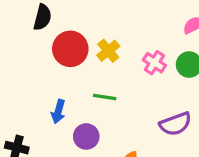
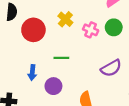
yellow cross: (108, 51) -> (65, 19), moved

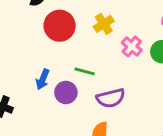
purple semicircle: (111, 68) -> (111, 98), moved
purple circle: (53, 86) -> (66, 92), moved

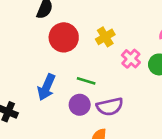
blue arrow: (43, 79) -> (46, 87), size x1.4
purple circle: (66, 92) -> (80, 105), moved

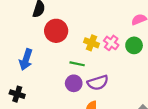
yellow cross: (105, 37) -> (92, 43), moved, turned -32
blue arrow: (46, 87) -> (26, 60), moved

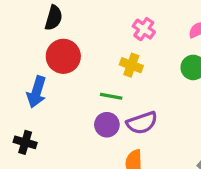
red circle: (56, 31) -> (63, 56), moved
pink cross: (111, 43) -> (144, 29), moved

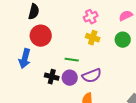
pink cross: (144, 29) -> (91, 17), turned 32
yellow cross: (131, 65) -> (93, 38), moved
black cross: (25, 142) -> (52, 77), moved

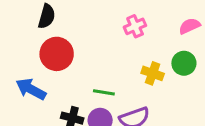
yellow cross: (93, 38) -> (153, 73), moved
blue arrow: (25, 59) -> (31, 89), turned 102

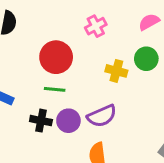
red circle: (57, 54) -> (56, 57), moved
green line: (104, 92) -> (55, 89), moved

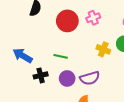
red circle: (56, 57) -> (67, 21), moved
black cross: (41, 121) -> (41, 75), moved, turned -32

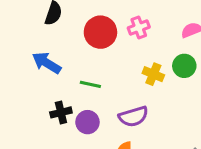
blue arrow: (23, 56) -> (47, 63), moved
purple circle: (67, 78) -> (87, 122), moved

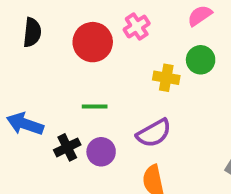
blue arrow: (47, 63) -> (25, 124), moved

